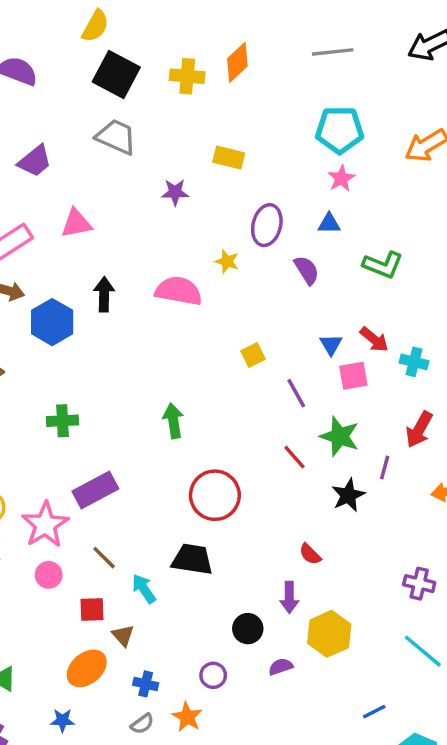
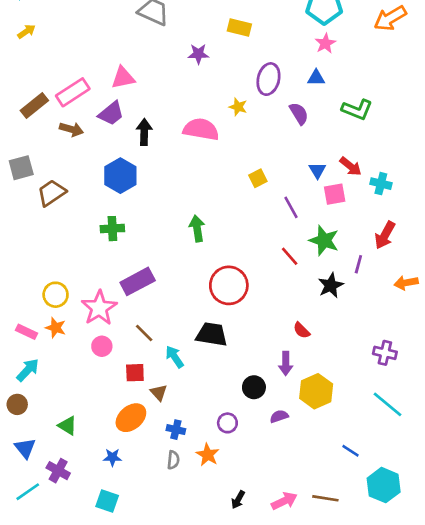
purple trapezoid: (35, 161) -> (111, 113), moved
blue hexagon: (52, 322) -> (120, 176), moved
blue line: (374, 712) -> (350, 451), turned 60
gray semicircle: (142, 724) -> (173, 460), turned -48

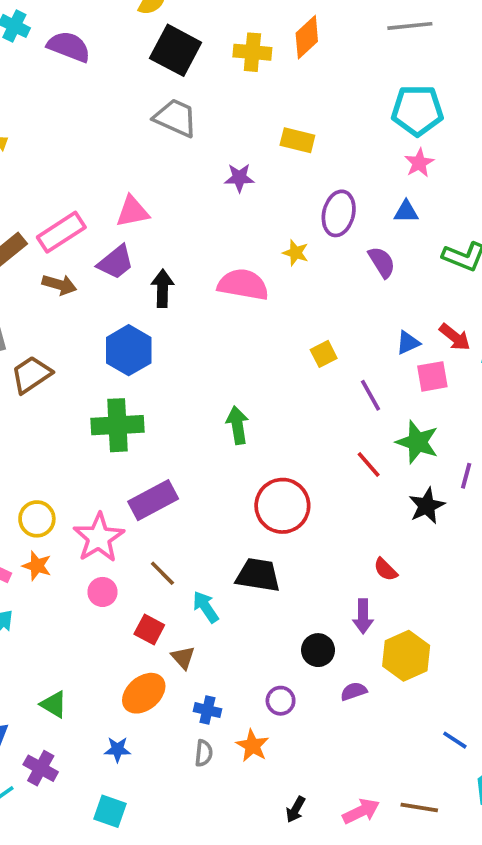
blue triangle: (317, 170) -> (408, 343), turned 36
green cross: (112, 229) -> (117, 425), size x1.5
red square: (135, 373) -> (149, 629), turned 30

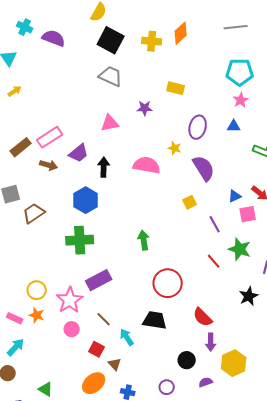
pink triangle: (132, 212) -> (110, 123), moved
purple semicircle: (382, 262) -> (204, 168), moved, size x1.5
black star: (427, 506) -> (249, 296), moved
red semicircle: (386, 569) -> (203, 317), moved, size x1.5

